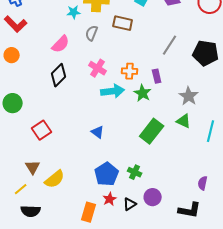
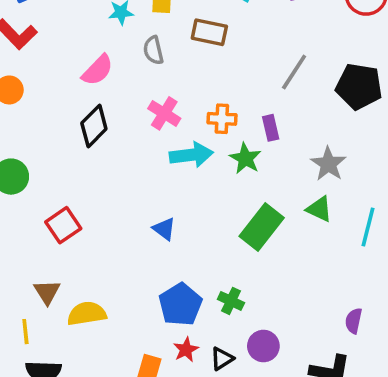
gray semicircle: (92, 33) -> (153, 50), turned -35
yellow semicircle: (55, 179) -> (87, 314), turned -150
yellow line: (21, 189) -> (25, 332), turned -56

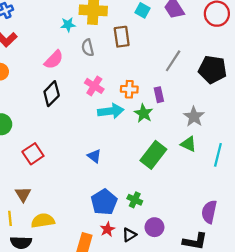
brown rectangle: (209, 32) -> (122, 37), turned 70
yellow semicircle: (87, 314) -> (43, 221), moved
purple semicircle: (354, 321) -> (209, 212), size x1.5

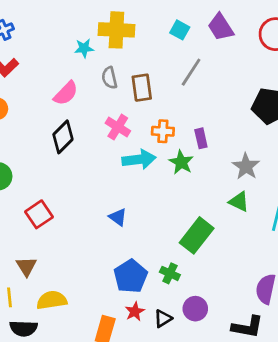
brown rectangle: (122, 37) -> (142, 88), moved
gray line: (173, 61) -> (191, 72), moved
green rectangle: (153, 155) -> (197, 235), moved

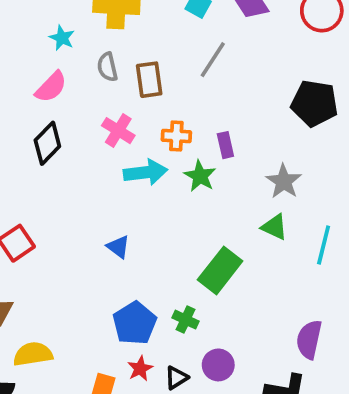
cyan star: (84, 48) -> (62, 38), moved, turned 30

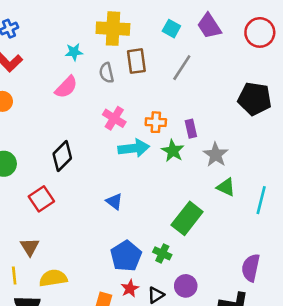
cyan star: (62, 38) -> (74, 52), turned -30
brown rectangle: (149, 80) -> (136, 61), moved
black diamond: (47, 143) -> (62, 156), moved
gray star: (284, 181) -> (216, 155), moved

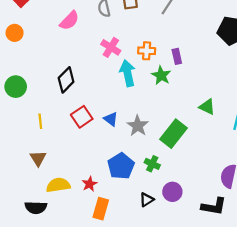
cyan arrow: (134, 148) -> (128, 73), turned -95
gray star: (216, 155) -> (138, 126), moved
red square: (41, 199) -> (82, 117), moved
yellow line: (14, 276) -> (40, 121), moved
red star: (130, 289) -> (90, 184), moved

